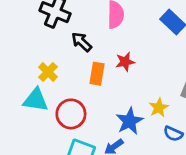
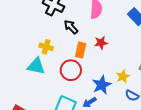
yellow cross: (48, 72) -> (46, 47), turned -32
red circle: (71, 114) -> (71, 70), moved

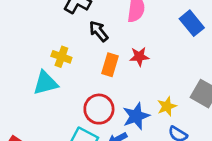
cyan triangle: (36, 66) -> (45, 83), turned -30
red circle: (71, 70) -> (99, 109), moved

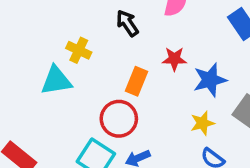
orange rectangle: (110, 65) -> (137, 81), moved
blue star: (136, 116) -> (210, 80), moved

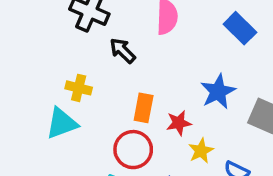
red star: (174, 59) -> (179, 123), moved
yellow star: (202, 123) -> (201, 151), moved

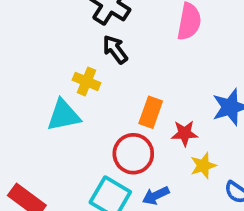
black arrow: (123, 51) -> (115, 49), moved

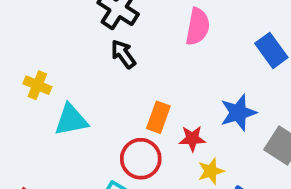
yellow cross: (86, 81) -> (37, 85), moved

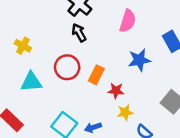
blue star: (238, 113) -> (139, 60), moved
cyan triangle: (71, 120) -> (31, 82), moved
red circle: (141, 159) -> (67, 67), moved

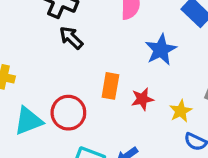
red circle: (67, 67) -> (68, 113), moved
yellow star: (125, 112) -> (181, 111), moved

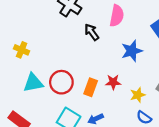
black arrow: (71, 38) -> (92, 32), moved
orange rectangle: (110, 86) -> (91, 87), moved

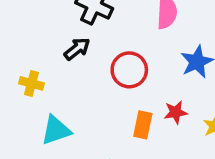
black arrow: (92, 32) -> (77, 49), moved, turned 96
red circle: (61, 82) -> (129, 70), moved

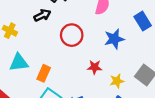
orange rectangle: (143, 125) -> (44, 73), moved

